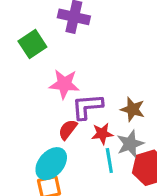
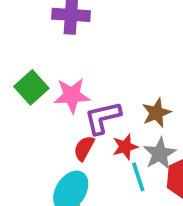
green square: (32, 44) -> (31, 87), moved
brown star: (133, 109) -> (156, 113), turned -30

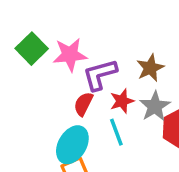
cyan line: (138, 177) -> (116, 132), moved

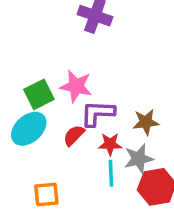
green square: (32, 49) -> (39, 94), moved
cyan line: (116, 132) -> (111, 173), moved
cyan ellipse: (72, 145) -> (29, 129), moved

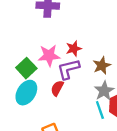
red star: (110, 144) -> (74, 49), moved
cyan line: (111, 173) -> (100, 110), moved

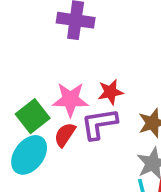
red semicircle: (57, 88) -> (65, 135), moved

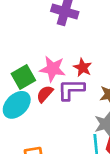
red star: (110, 92) -> (83, 68), turned 30

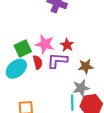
red semicircle: (45, 94) -> (38, 62), turned 120

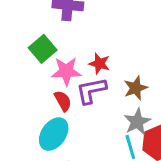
green square: (23, 48) -> (43, 49), moved
cyan ellipse: (16, 69) -> (54, 134), moved

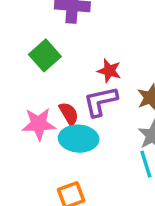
pink star: (66, 71) -> (39, 124), moved
cyan ellipse: (54, 134) -> (79, 139), moved, turned 60

